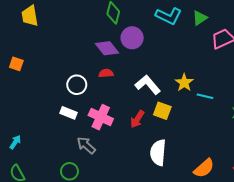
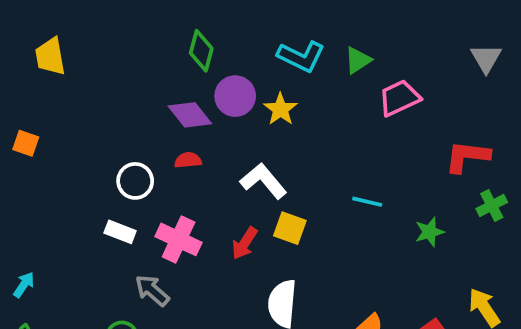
yellow star: (184, 83) -> (280, 109), moved

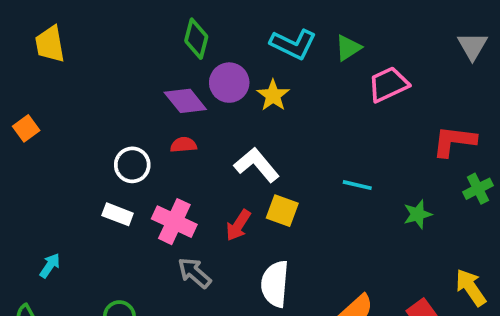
orange square: (26, 143) -> (26, 128), turned 35
cyan arrow: (24, 285) -> (50, 266), moved
gray arrow: (152, 290) -> (194, 273), moved

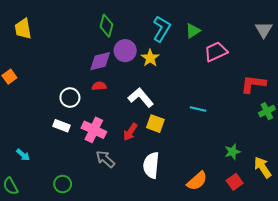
cyan L-shape: (293, 44) -> (162, 29), turned -85
purple diamond: (185, 101) -> (100, 61), turned -65
green star: (418, 214) -> (232, 152), moved
cyan arrow: (50, 266) -> (23, 155), turned 96

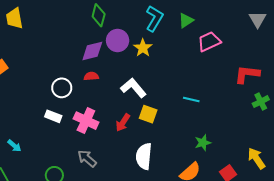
green star: (232, 152) -> (203, 143), moved
gray arrow: (105, 159) -> (87, 158), moved

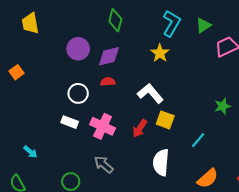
purple circle: (118, 40) -> (78, 49), moved
cyan line: (191, 99) -> (198, 140), moved, turned -63
green star: (203, 143) -> (223, 106), moved

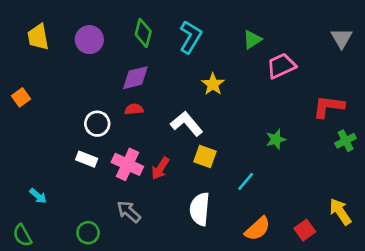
cyan L-shape: (172, 23) -> (191, 37), moved
purple circle: (78, 49) -> (89, 40), moved
yellow star: (160, 53) -> (213, 84), moved
red arrow: (140, 128) -> (160, 168), moved

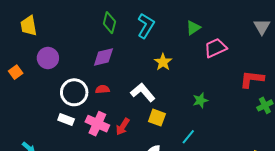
purple circle: (89, 40) -> (48, 58), moved
red semicircle: (134, 109) -> (102, 89), moved
white circle: (97, 124) -> (74, 92), size x1.4
green star: (276, 139) -> (200, 100), moved

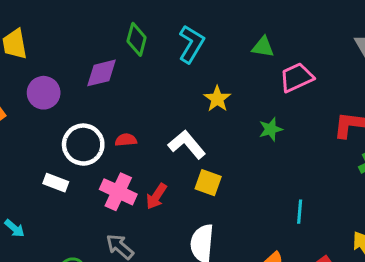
green triangle: (193, 28) -> (263, 47), turned 42
purple diamond: (103, 57) -> (101, 73), moved
green star: (200, 100) -> (271, 129), moved
white rectangle: (66, 120) -> (56, 183), moved
cyan line: (188, 137) -> (300, 212), moved, turned -35

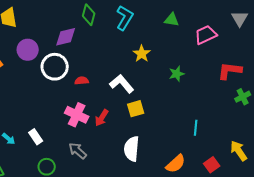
pink trapezoid: (297, 77) -> (206, 35), moved
white circle: (83, 145) -> (55, 67), moved
white rectangle: (56, 183) -> (36, 137), moved, turned 35
yellow square: (208, 183) -> (136, 109), turned -36

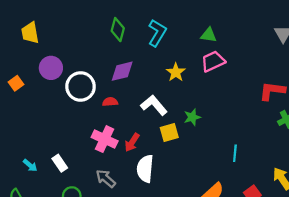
pink trapezoid: (206, 35) -> (213, 61), moved
purple diamond: (66, 37) -> (122, 71), moved
green star: (177, 74) -> (192, 117), moved
white semicircle: (132, 149) -> (145, 169), moved

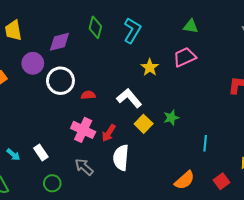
green triangle: (209, 35) -> (191, 26), moved
purple diamond: (122, 71) -> (59, 42), moved
green star: (192, 117) -> (171, 118), moved
yellow square: (169, 132) -> (144, 124), turned -30

